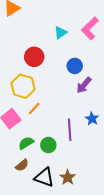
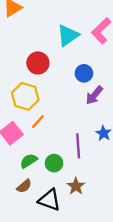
cyan triangle: (61, 32) -> (68, 35), size x1.5
brown star: (68, 177) -> (76, 186), moved

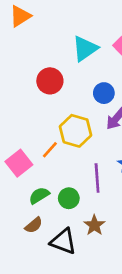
yellow hexagon: (25, 96) -> (76, 131), moved

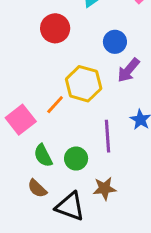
green semicircle: (39, 196) -> (43, 156), turned -85
brown semicircle: (34, 225) -> (37, 188), turned 84
brown star: (94, 225) -> (104, 188), turned 30

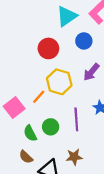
red circle: (55, 28) -> (48, 48), moved
blue circle: (115, 42) -> (84, 41), moved
green circle: (76, 159) -> (51, 127), moved

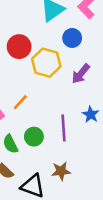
red circle: (48, 48) -> (19, 47), moved
yellow hexagon: (59, 82) -> (46, 63), moved

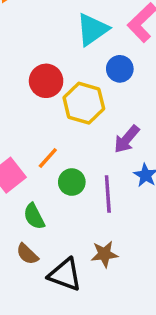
purple arrow: (81, 74) -> (127, 139), moved
green circle: (34, 137) -> (72, 182), moved

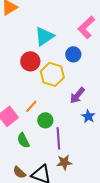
cyan triangle: (92, 29) -> (44, 36), moved
purple line: (108, 194) -> (58, 138), moved
brown semicircle: (27, 254) -> (19, 172), moved

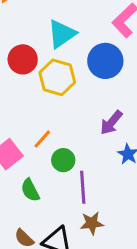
blue circle: (73, 54) -> (105, 61), size x1.5
red circle: (30, 61) -> (23, 59), moved
yellow hexagon: (52, 74) -> (57, 77), moved

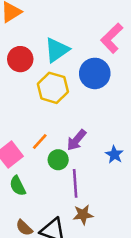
red circle: (23, 59) -> (20, 59), moved
purple arrow: (111, 123) -> (76, 140), moved
green semicircle: (30, 190) -> (18, 186), moved

